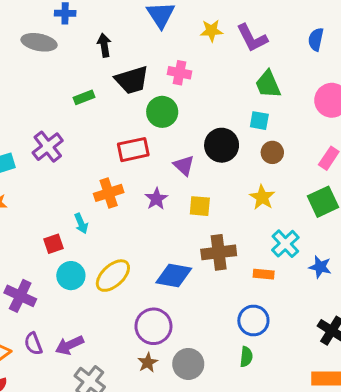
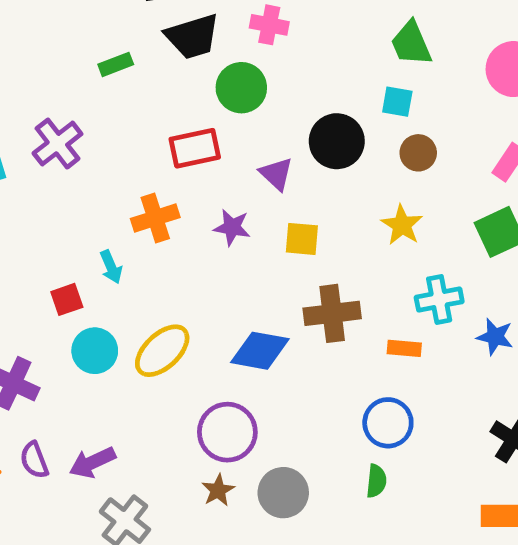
purple star: (156, 199) -> (232, 227), turned -30
cyan cross: (285, 244) -> (439, 299), turned 32

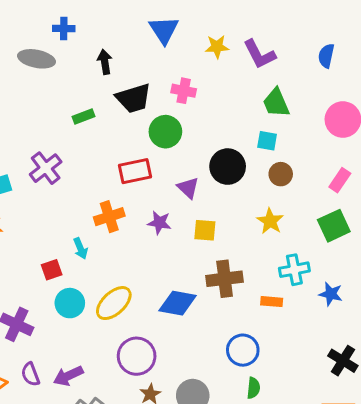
blue circle: (388, 423) -> (243, 350), moved
purple circle: (227, 432) -> (137, 356), moved

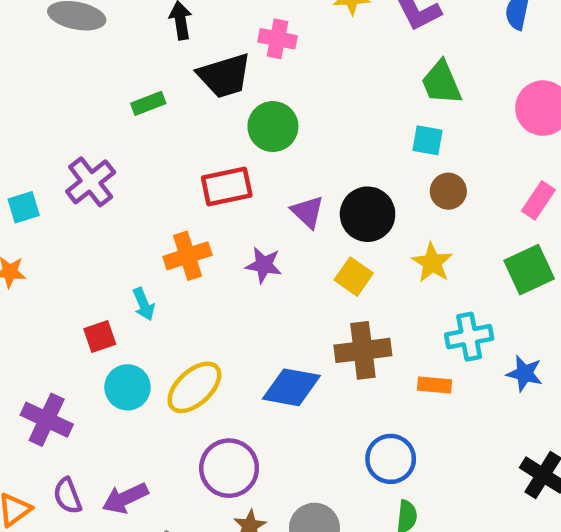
pink cross: (184, 91) -> (278, 39), moved
black circle: (228, 167) -> (368, 214), moved
yellow square: (205, 230) -> (354, 277), moved, turned 30

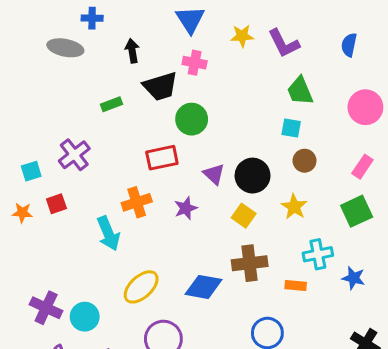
purple star: (264, 265) -> (186, 208), turned -30
cyan arrow: (144, 304) -> (108, 233), size x1.6
red square: (100, 337) -> (56, 204), moved
cyan circle: (127, 387) -> (85, 317), moved

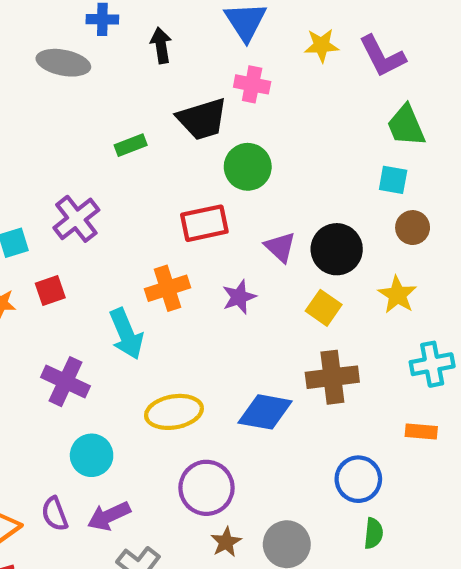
black arrow: (132, 51) -> (161, 45), moved
orange rectangle: (296, 285) -> (421, 431), moved
yellow ellipse: (141, 287) -> (174, 412), turned 33
purple cross: (46, 308) -> (66, 382), moved

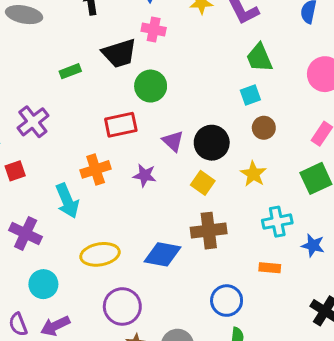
cyan square: (393, 180) -> (250, 95), turned -30
purple star: (239, 297) -> (145, 175), turned 30

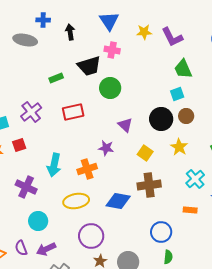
red rectangle: (121, 125) -> (73, 112), moved
black circle: (212, 143) -> (161, 119), moved
orange cross: (96, 169) -> (87, 169), moved
cyan arrow: (67, 201) -> (54, 165), turned 35
cyan cross: (277, 222) -> (195, 179), turned -30

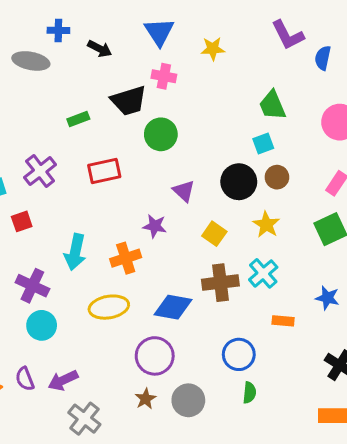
black arrow: (70, 32) -> (100, 49), turned 126
purple L-shape: (172, 37) -> (288, 35), moved
cyan cross: (195, 179) -> (263, 273), moved
cyan circle: (38, 221) -> (42, 325), moved
purple circle: (91, 236) -> (155, 356), moved

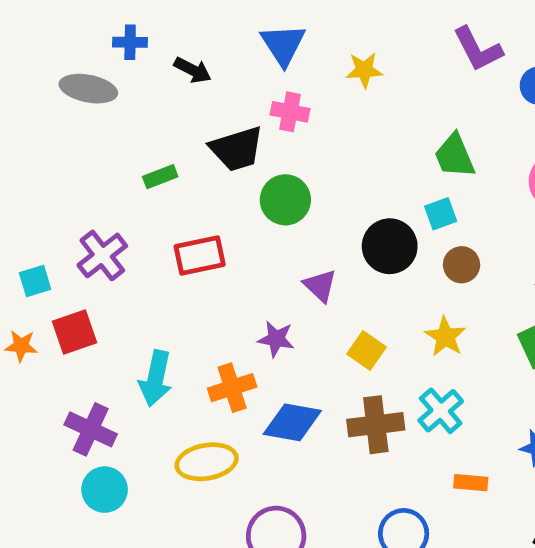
black circle: (239, 182) -> (390, 246), moved
red square: (22, 221) -> (74, 332), size x1.4
blue diamond: (173, 307) -> (292, 422), moved

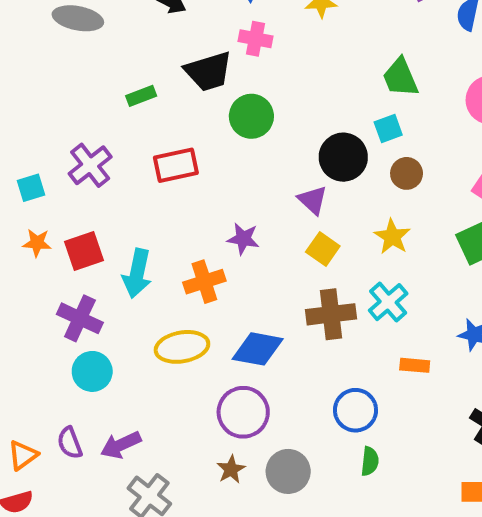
purple triangle: (320, 286) -> (313, 200), moved
red square: (74, 332) -> (84, 251), moved
orange star: (21, 346) -> (37, 243), moved
blue diamond: (292, 422) -> (258, 349), moved

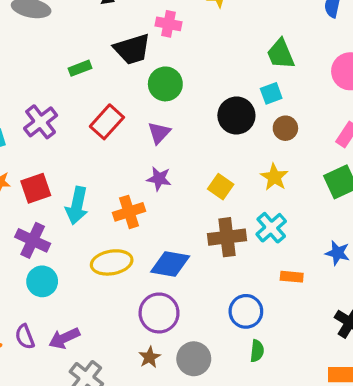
red rectangle: (176, 165) -> (107, 122), turned -36
purple triangle: (313, 200) -> (159, 133), moved, turned 30

